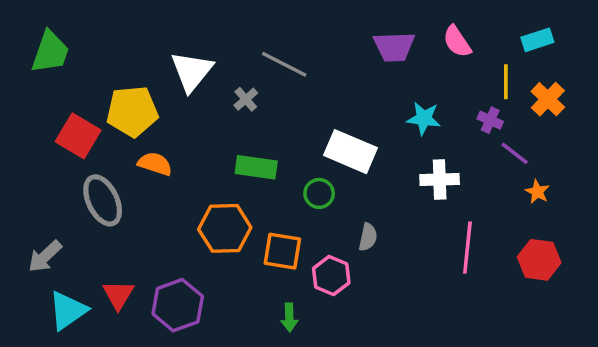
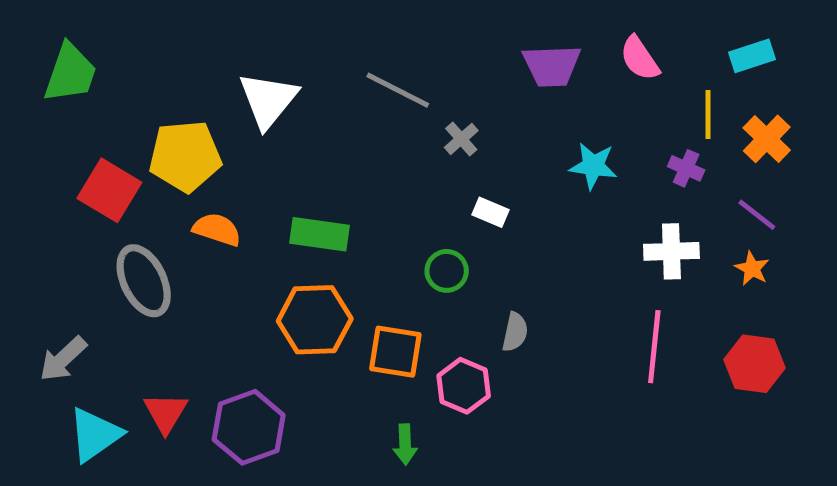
gray cross: (246, 99) -> (461, 139), moved
white rectangle: (351, 152) -> (491, 212), size x0.5
purple line: (515, 153) -> (757, 215), moved
green rectangle: (256, 167) -> (320, 234), moved
white cross: (440, 179) -> (671, 251), moved

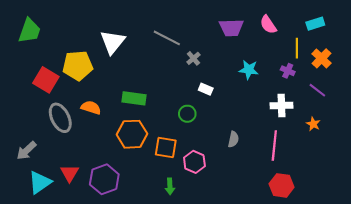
orange semicircle: (217, 229) -> (91, 108), moved
orange star: (752, 268) -> (313, 124), moved
gray semicircle: (515, 332) -> (233, 139), moved
red hexagon: (754, 364) -> (282, 185), moved

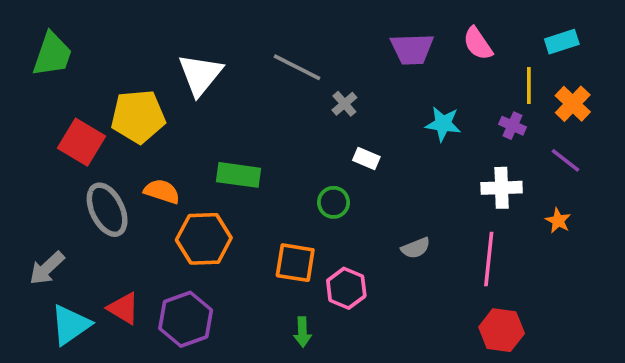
orange hexagon: (132, 134) -> (204, 239), moved
gray semicircle: (233, 139) -> (416, 248), turned 56
red triangle: (69, 173) -> (123, 308), turned -30

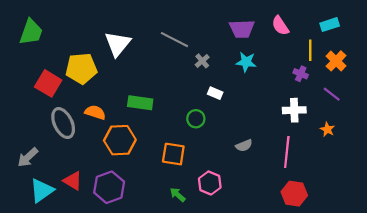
cyan star: (443, 124) -> (246, 62), moved
pink hexagon: (346, 288) -> (210, 183), moved
green arrow: (302, 332) -> (178, 195), turned 133

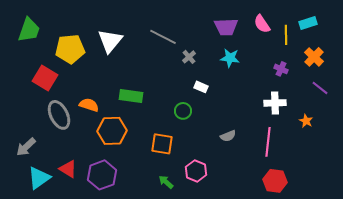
yellow line: (310, 50) -> (286, 35), moved
yellow pentagon: (81, 68) -> (70, 49), moved
purple line: (332, 94) -> (320, 88), moved

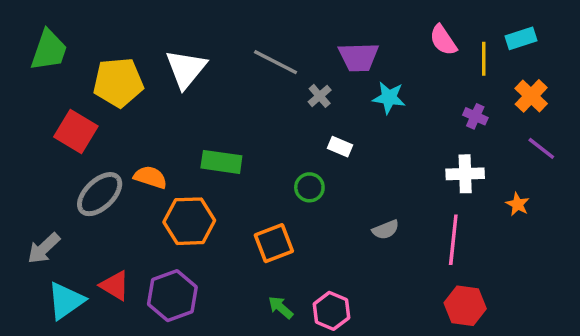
purple trapezoid: (226, 27) -> (359, 57), moved
gray ellipse: (59, 115) -> (100, 194), turned 72
orange square: (162, 144) -> (274, 243), turned -30
pink hexagon: (196, 171) -> (331, 311), moved

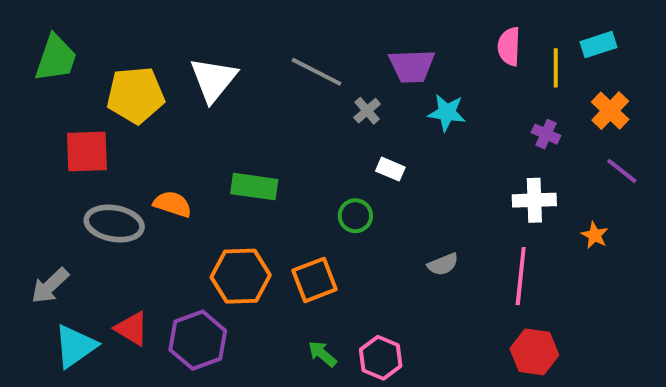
pink semicircle: (443, 40) -> (509, 46), turned 36
red square: (76, 131) -> (87, 152), turned -33
gray ellipse: (100, 194) -> (114, 224), turned 54
orange hexagon: (189, 221) -> (241, 276), moved

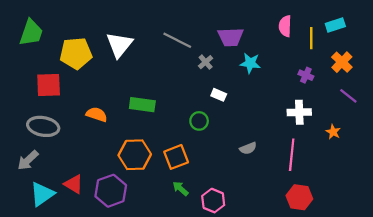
gray ellipse: (114, 224) -> (43, 126), moved
green arrow: (322, 354) -> (181, 189), moved

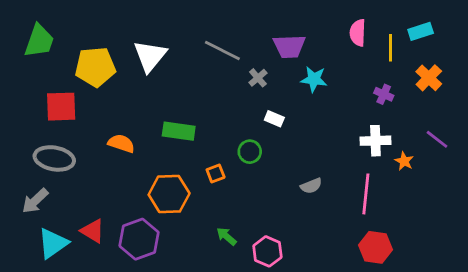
purple line: (348, 96) -> (437, 139), moved
orange star: (333, 132) -> (404, 161), moved
orange square: (176, 157) -> (216, 173), moved, size x0.6

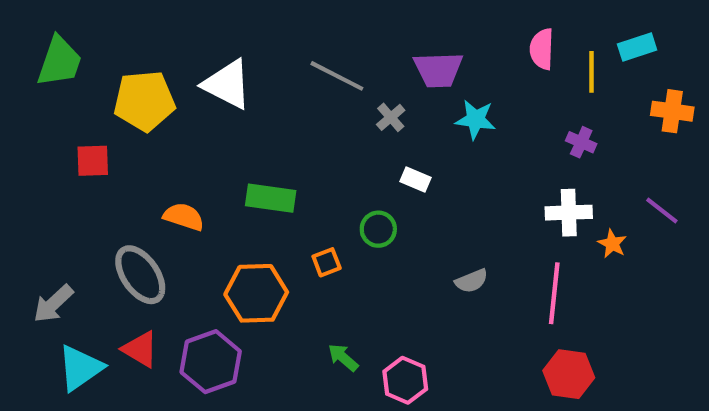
white triangle: (150, 56) -> (227, 84), turned -42
orange cross: (429, 78) -> (672, 111), moved, turned -36
red square: (61, 107) -> (93, 161), size x0.7
gray ellipse: (54, 158) -> (140, 275), moved, turned 45

